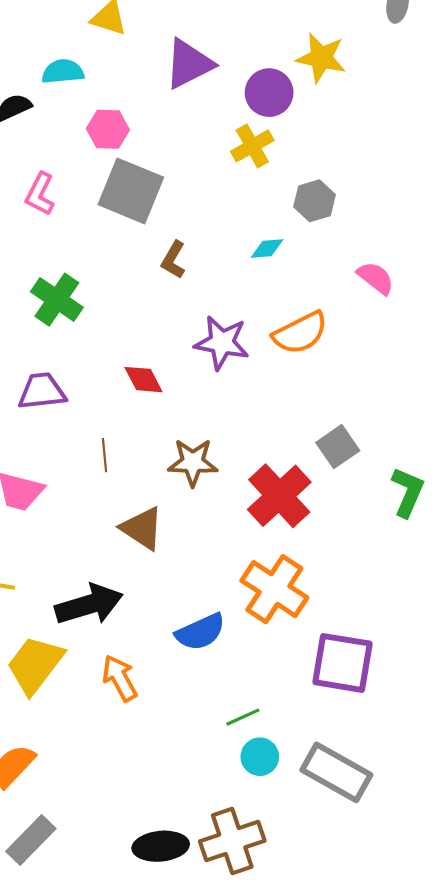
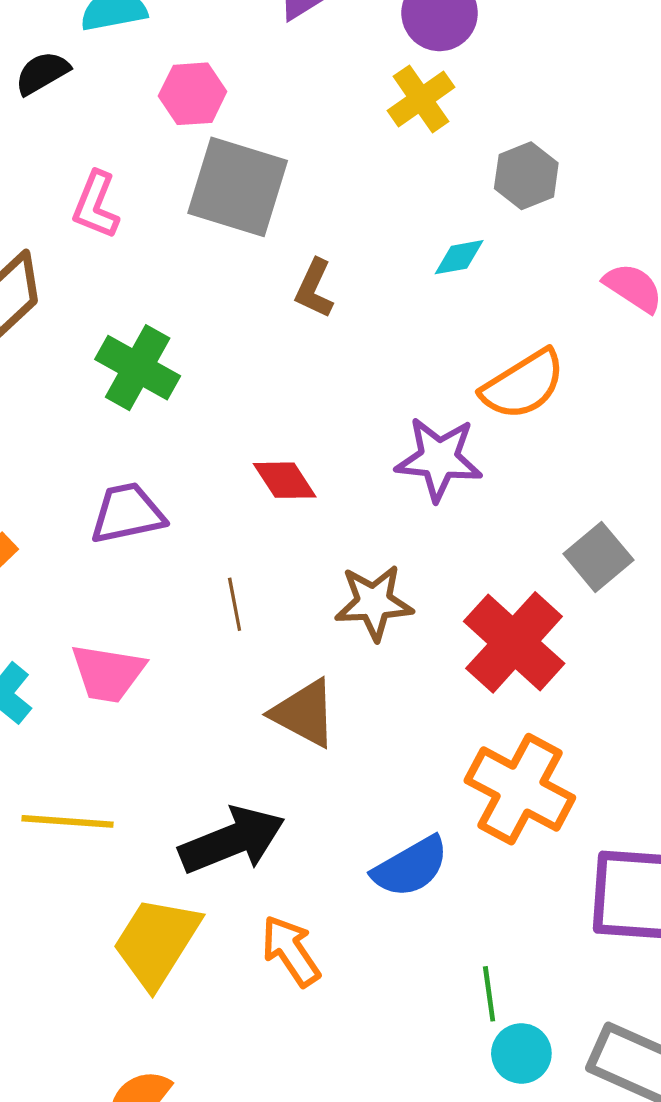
purple star: (222, 343) -> (439, 459), moved
green line: (243, 717) -> (489, 994), turned -68

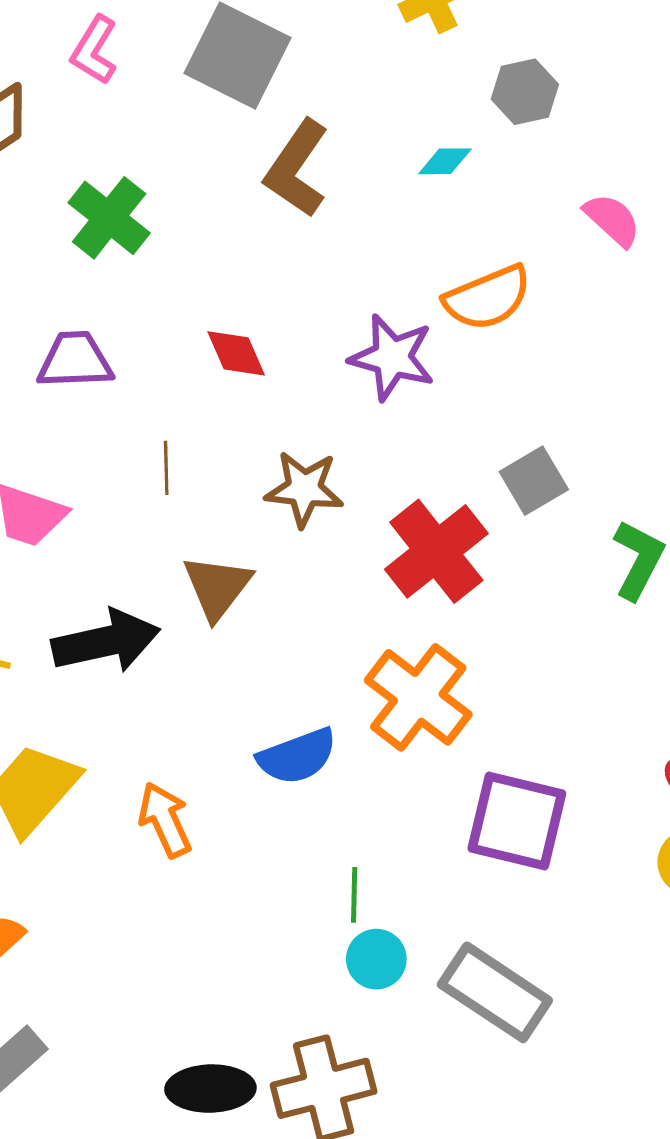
brown L-shape: (314, 289) -> (297, 169), size x1.6
brown triangle: (304, 713) -> (217, 587), turned 30
black arrow: (232, 840) -> (106, 641), moved

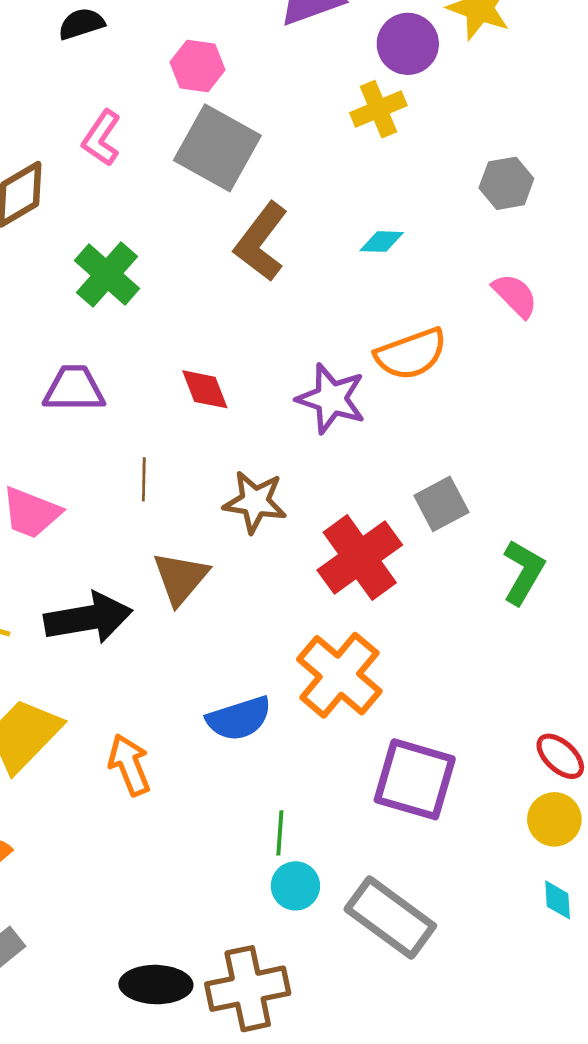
gray hexagon: (525, 92) -> (506, 183), moved

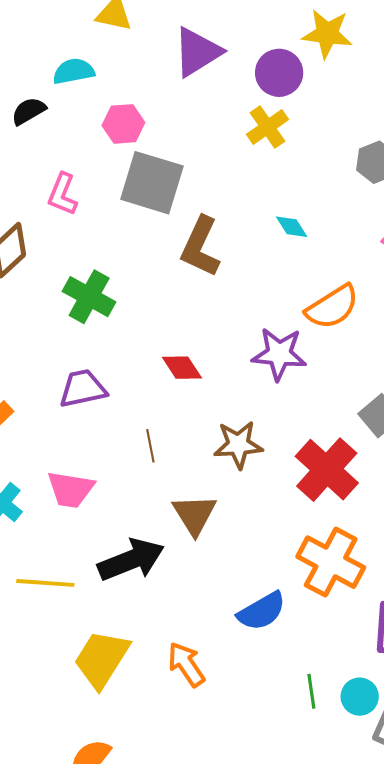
cyan diamond: (382, 242) -> (292, 227), turned 68
cyan circle: (295, 886) -> (360, 697), moved

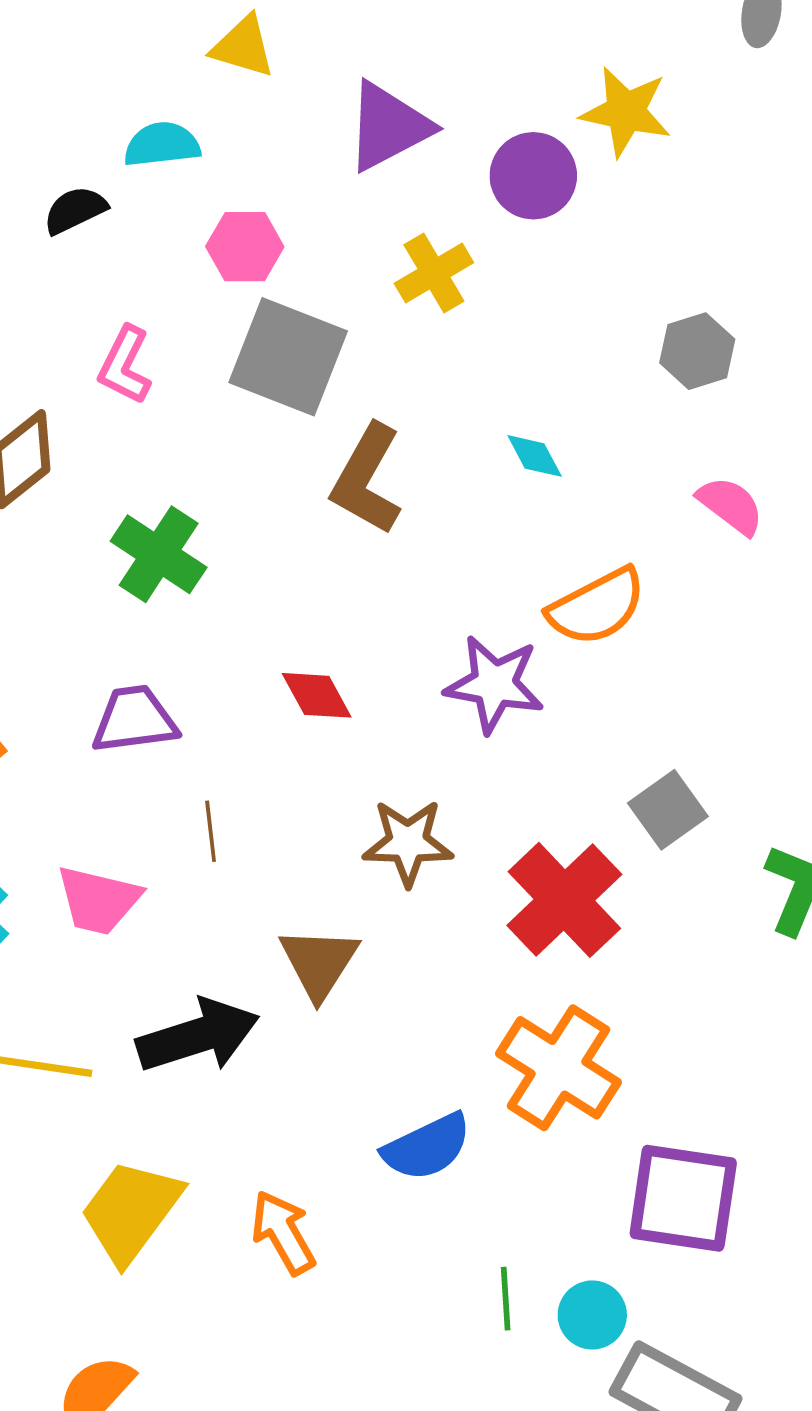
yellow cross: (267, 127) -> (434, 273), moved
brown line: (150, 446) -> (211, 831), moved

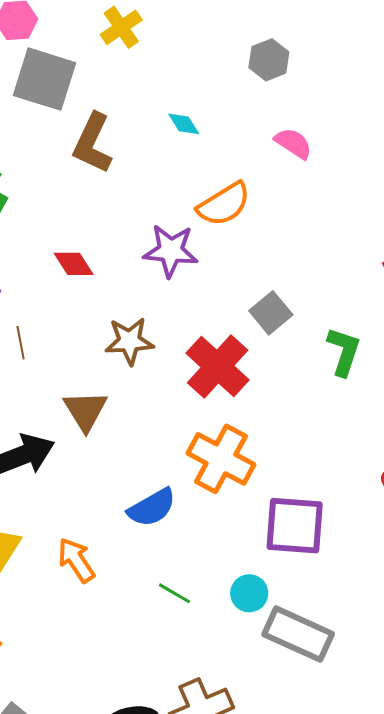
green line: (506, 1299) -> (175, 593), moved, turned -52

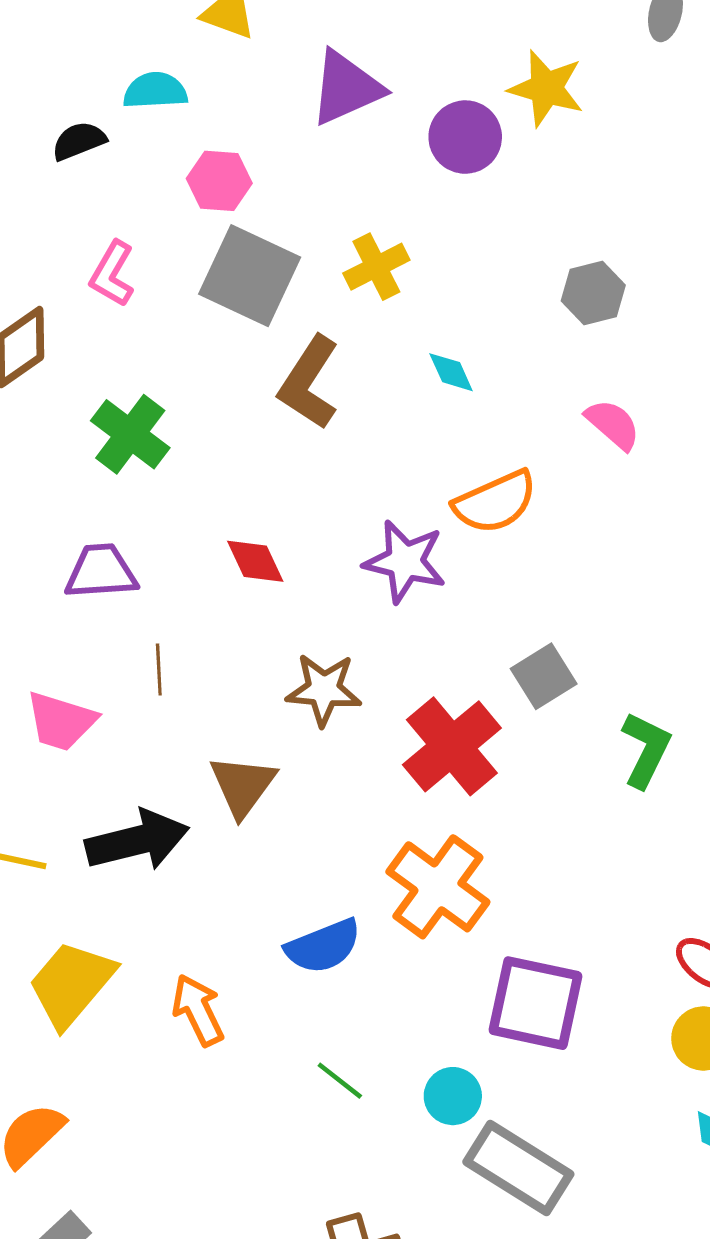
yellow cross: (121, 27) -> (376, 267), moved

